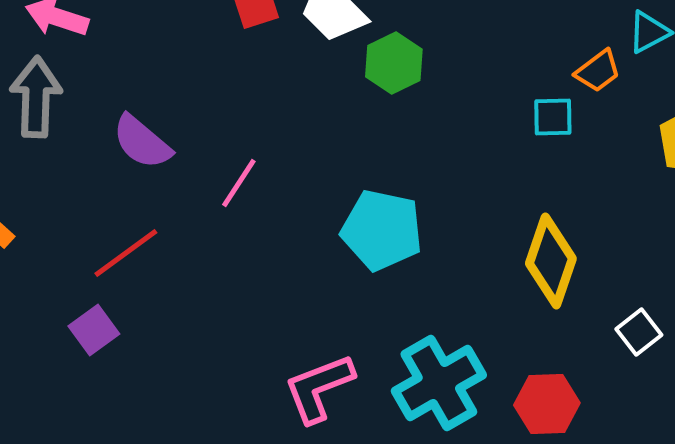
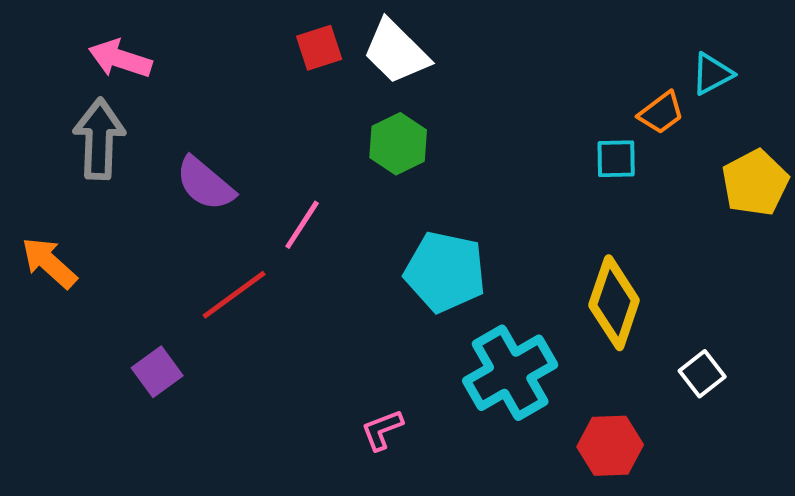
green hexagon: (394, 63) -> (398, 144), moved
red line: (126, 253) -> (234, 295), moved
cyan cross: (439, 383) -> (510, 373), moved
pink L-shape: (319, 388) -> (382, 430), size x0.6

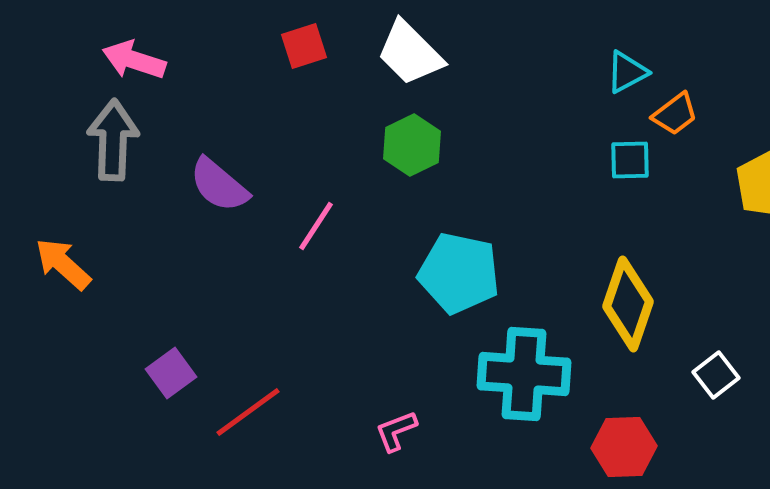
red square: (319, 48) -> (304, 46), moved
cyan triangle: (712, 74) -> (627, 72), moved
red line: (234, 295) -> (248, 412), moved
cyan cross: (510, 373) -> (524, 374), turned 34

